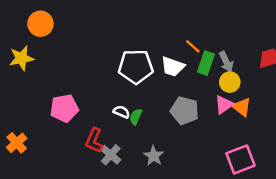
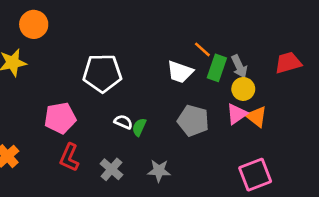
white pentagon: (136, 67) -> (102, 73), moved
red L-shape: (94, 140) -> (69, 157), moved
gray star: (154, 156) -> (159, 171), turned -30

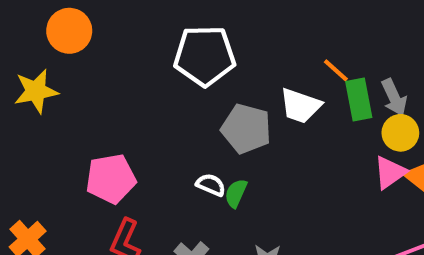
green rectangle: (217, 68) -> (359, 99), turned -30
white pentagon: (102, 73) -> (205, 56), moved
gray pentagon: (193, 121) -> (246, 129), moved

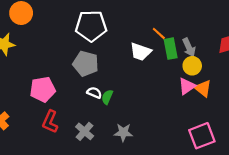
gray pentagon: (246, 129) -> (86, 64), moved

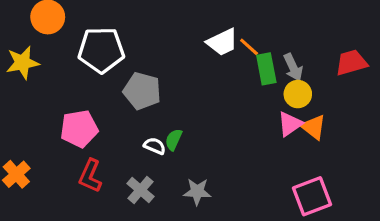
white pentagon: (91, 26) -> (101, 50), moved
white trapezoid: (141, 52) -> (222, 42), moved, turned -45
white semicircle: (94, 93) -> (155, 146), moved

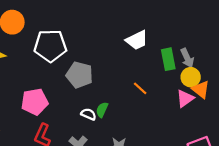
orange line: (249, 47) -> (140, 88), moved
orange triangle: (314, 127) -> (201, 89), moved

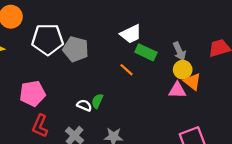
green rectangle: (168, 59) -> (146, 52), moved, turned -54
gray pentagon: (80, 75) -> (76, 49), moved
orange line: (140, 88) -> (126, 70), moved
pink triangle: (185, 98) -> (177, 90), turned 36

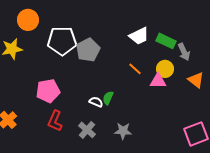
gray pentagon: (76, 49) -> (88, 50), turned 30
green rectangle: (146, 52) -> (166, 41), moved
yellow circle: (183, 70) -> (165, 69), moved
pink triangle: (177, 90) -> (158, 81), moved

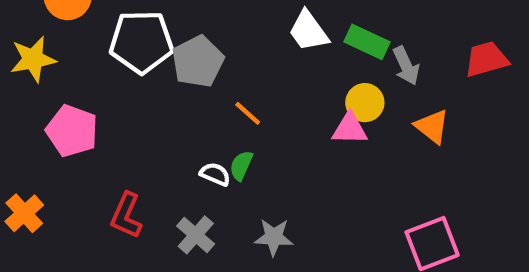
white trapezoid: (139, 36) -> (308, 31), turned 80
orange line: (135, 69) -> (248, 113), moved
pink pentagon: (48, 91) -> (72, 131), moved, turned 30

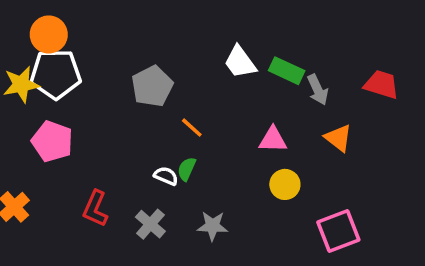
white pentagon: (141, 42) -> (56, 74), moved
red trapezoid: (486, 59) -> (381, 84), turned 33
yellow circle: (365, 103) -> (285, 184), moved

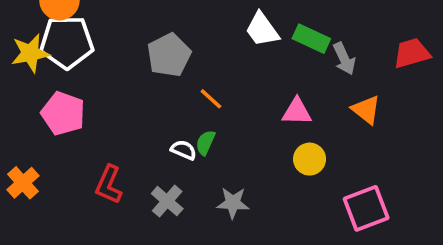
red trapezoid: (381, 84) -> (412, 53), turned -33

